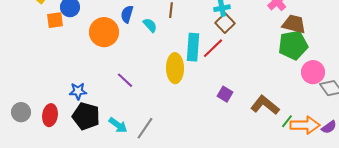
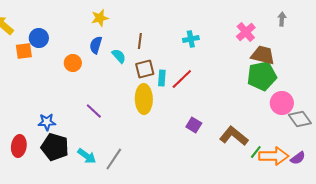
brown square: (225, 23) -> (145, 69), moved, turned 30
orange circle: (104, 32) -> (73, 63), size x0.6
cyan rectangle: (193, 47) -> (162, 78), size x0.6

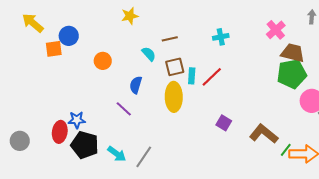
brown line: (140, 41) -> (170, 39), turned 70
blue semicircle: (96, 45) -> (136, 85), moved
red ellipse: (19, 146) -> (60, 132), moved

